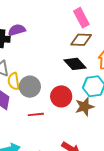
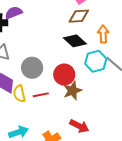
yellow semicircle: (14, 81) -> (19, 94), moved
brown star: (85, 107) -> (72, 91), moved

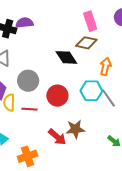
black diamond: (75, 41) -> (66, 57), moved
brown star: (72, 91) -> (75, 129), moved
red arrow: (79, 126) -> (57, 137), moved

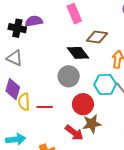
pink rectangle: (90, 21) -> (74, 14), moved
gray circle: (28, 81) -> (69, 76), moved
red circle: (57, 96) -> (83, 104), moved

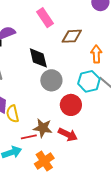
black diamond: (78, 53) -> (38, 58), moved, turned 35
red line: (45, 107) -> (29, 137), moved
brown star: (92, 124) -> (43, 128), moved, turned 30

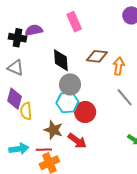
brown diamond: (72, 36) -> (97, 56), moved
cyan hexagon: (89, 81) -> (67, 102), moved
red line: (29, 137) -> (44, 150), moved

